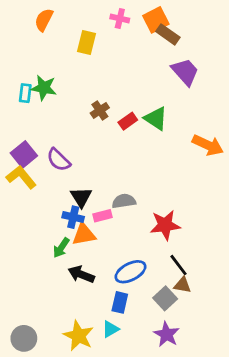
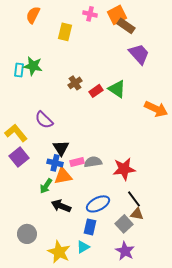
purple square: (24, 154) -> (19, 157), moved
gray semicircle: (124, 201) -> (93, 162), moved
gray circle: (24, 338) -> (27, 234), moved

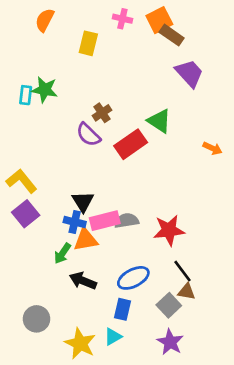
red rectangle: (96, 91) -> (131, 144), moved, size x1.6
orange arrow: (156, 109) -> (213, 148), size x0.6
purple semicircle: (44, 120) -> (88, 135), moved
pink rectangle: (77, 162) -> (105, 221), size x1.5

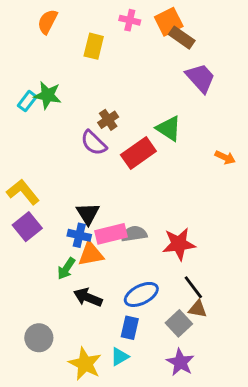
cyan rectangle: (26, 95) -> (27, 101), turned 30

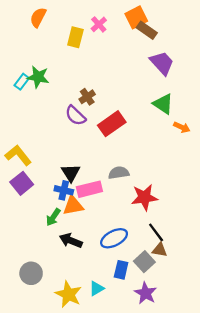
pink cross: (130, 20) -> (99, 24), moved, turned 35
green triangle: (169, 128) -> (163, 104), moved
gray semicircle: (134, 234) -> (119, 173), moved
blue rectangle: (130, 328) -> (121, 270), moved

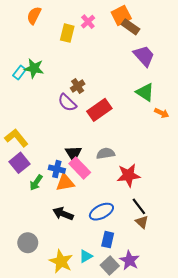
black triangle: (71, 173) -> (73, 153), moved
pink rectangle: (89, 189) -> (80, 168), turned 60
green arrow: (53, 217) -> (36, 183), moved
brown triangle: (160, 250) -> (142, 222), turned 32
gray square: (144, 262) -> (110, 266), moved

